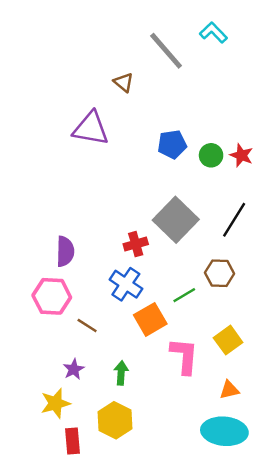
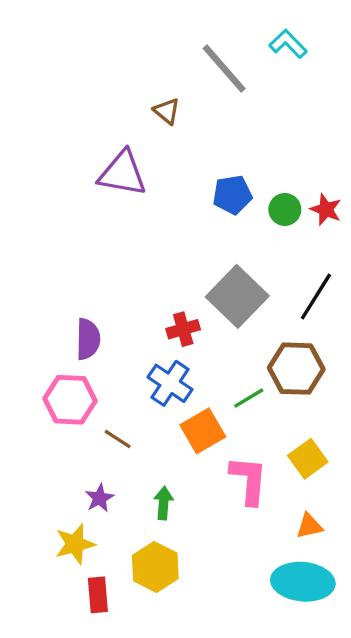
brown hexagon: (220, 273) -> (296, 369), size x1.4

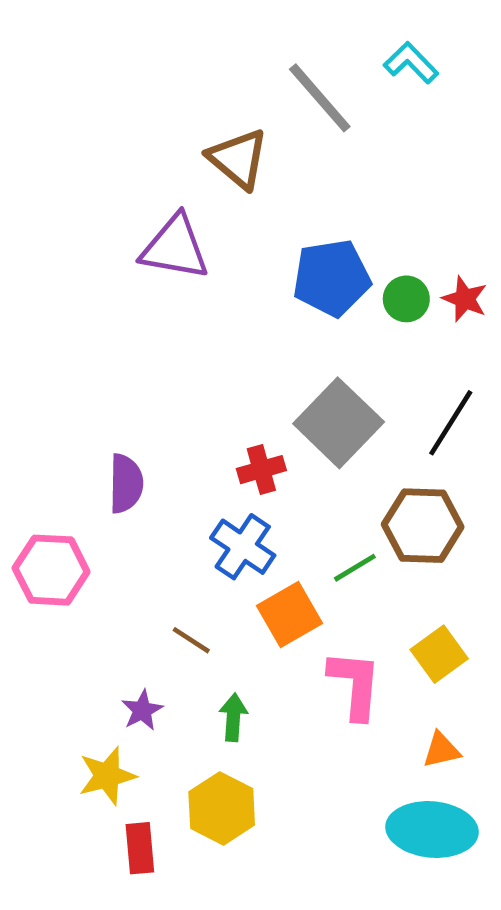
brown triangle: (167, 111) -> (238, 159), size x1.6
blue pentagon: (232, 195) -> (332, 278), size x1.4
pink hexagon: (70, 400) -> (51, 570), moved
brown line: (118, 439) -> (191, 640), moved

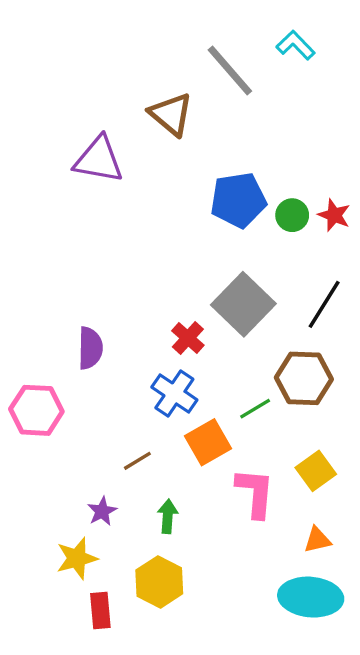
purple triangle: (175, 247) -> (99, 160), moved
red cross: (261, 470) -> (188, 338), turned -32
brown line: (191, 640) -> (137, 461), turned -64

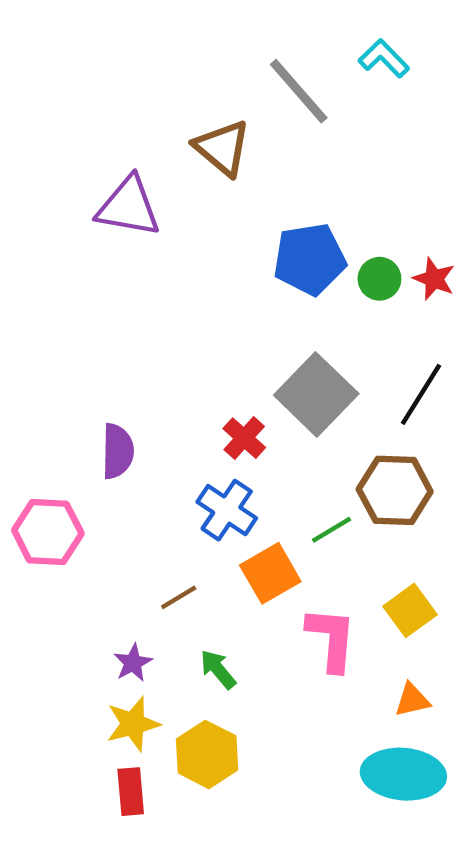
green arrow: (168, 516) -> (218, 669), turned -44
yellow star: (77, 558) -> (133, 724), moved

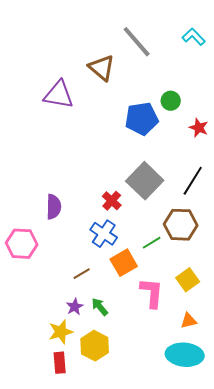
cyan L-shape: (384, 58) -> (194, 37), moved
green circle: (379, 279) -> (171, 101), moved
purple star: (133, 663) -> (75, 307), moved

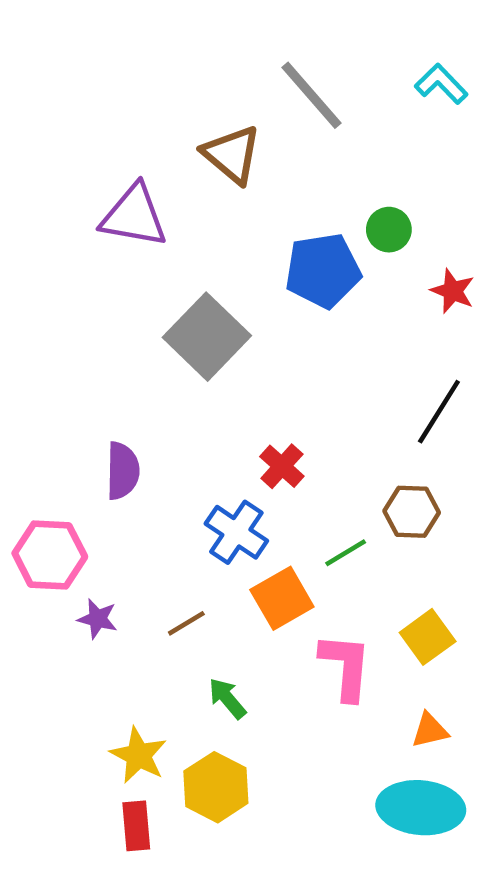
gray square: (145, 181) -> (207, 337), moved
red cross: (112, 201) -> (282, 466), moved
brown hexagon: (181, 225) -> (412, 512), size x0.7
purple star: (75, 307) -> (98, 619), moved, turned -30
yellow star: (61, 332) -> (139, 755), turned -30

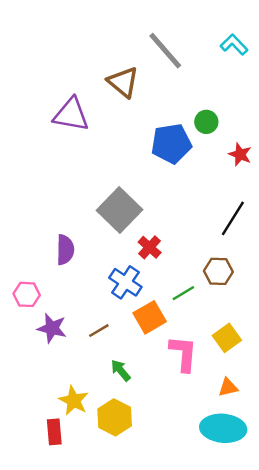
gray square: (207, 337) -> (119, 210), moved
pink hexagon: (50, 555) -> (27, 294), size x0.7
purple star: (98, 619) -> (52, 328), size x1.4
red rectangle: (136, 826) -> (54, 432), moved

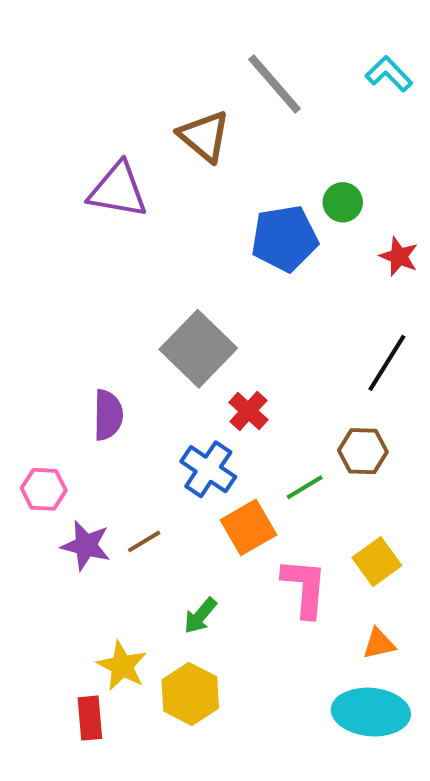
brown line: (99, 331) -> (144, 541), moved
green arrow: (121, 370) -> (200, 616), turned -100

